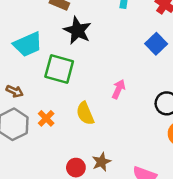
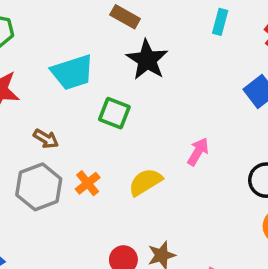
green square: (59, 69) -> (114, 113), size x0.7
yellow semicircle: (85, 113) -> (145, 182), turned 75

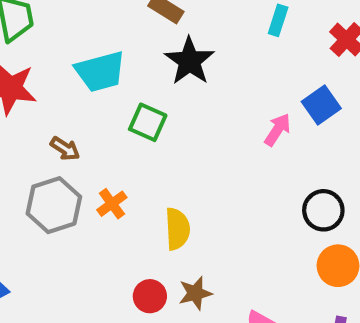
pink arrow: (198, 152) -> (278, 130), moved
yellow semicircle: (145, 182) -> (177, 229), moved, turned 116

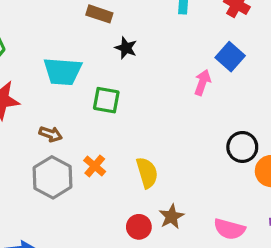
black star: (189, 61) -> (126, 48), size x0.6
cyan trapezoid: (100, 71) -> (63, 71), turned 33
black circle: (323, 210) -> (242, 147), moved

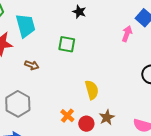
cyan trapezoid: (63, 71) -> (25, 26), moved, turned -110
orange cross: (95, 166) -> (67, 116), moved
gray hexagon: (52, 177) -> (18, 104), moved

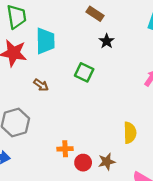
yellow semicircle: (92, 90) -> (130, 133), moved
orange cross: (67, 116) -> (65, 149), turned 32

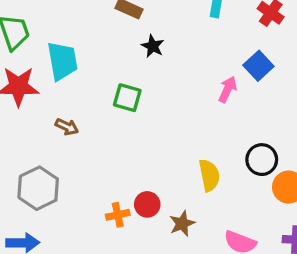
red circle: (83, 163) -> (147, 204), moved

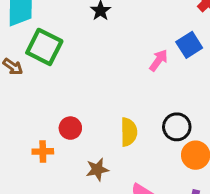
green square: (127, 98) -> (44, 47), moved, size x1.4
red circle: (147, 204) -> (70, 128), moved

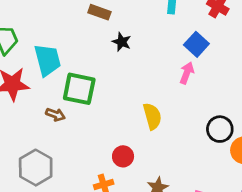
blue square: (189, 45) -> (196, 44), moved
yellow semicircle: (129, 132) -> (152, 116), moved

